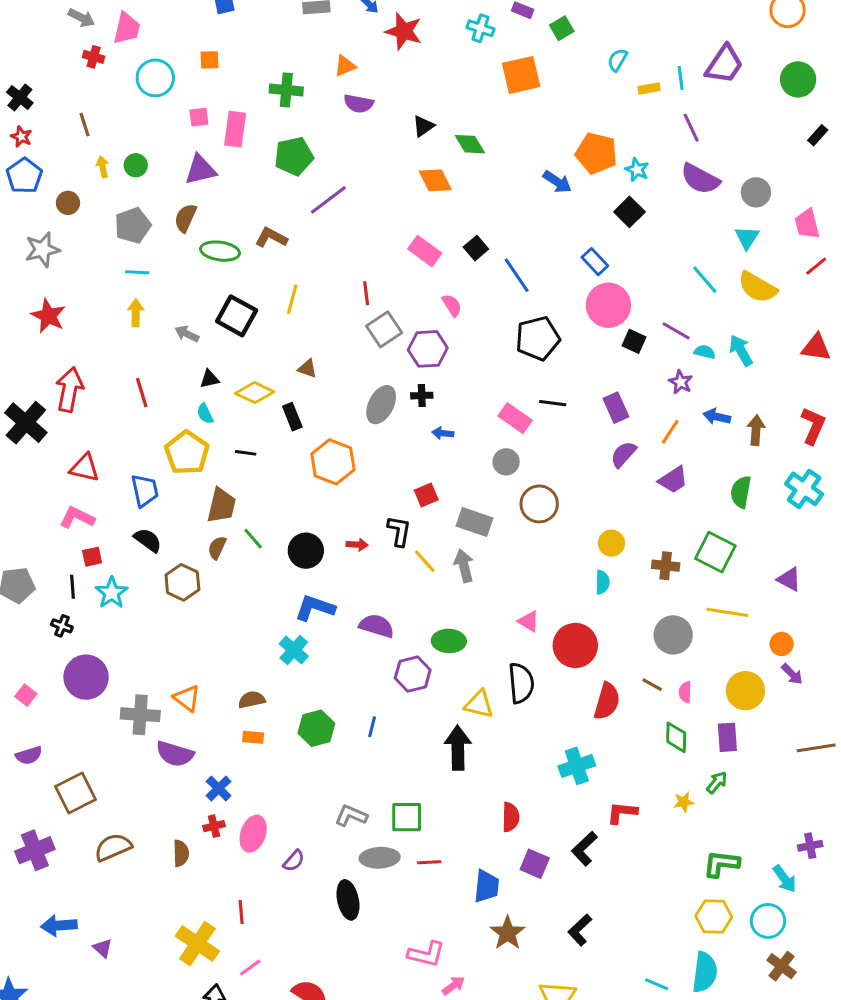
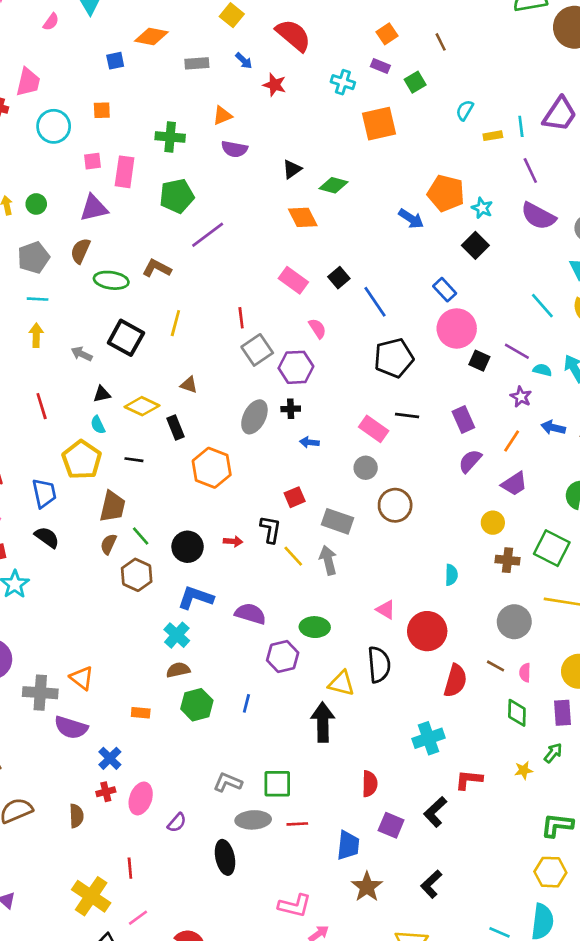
red star: (404, 31) -> (275, 85), size x0.7
green diamond: (470, 144) -> (333, 185), turned -44
yellow circle: (611, 543) -> (493, 523), moved
brown hexagon: (182, 582) -> (137, 575), moved
brown semicircle: (252, 700) -> (178, 670), moved

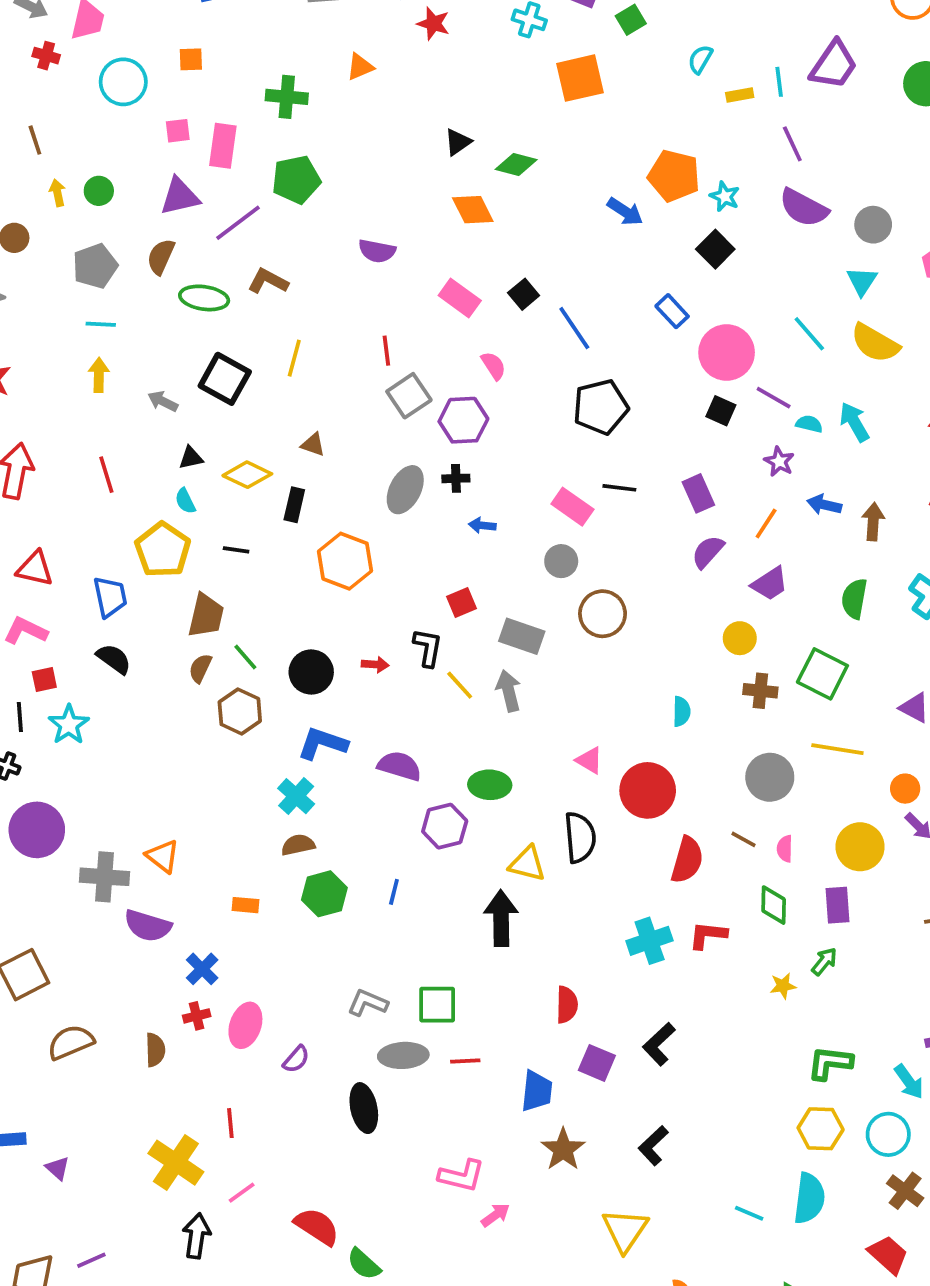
purple semicircle: (234, 149) -> (377, 251), moved
purple line: (208, 235) -> (238, 223), moved
pink circle: (457, 328) -> (727, 352), moved
black rectangle: (175, 428) -> (294, 505), turned 35
red L-shape: (469, 780) -> (708, 935), moved

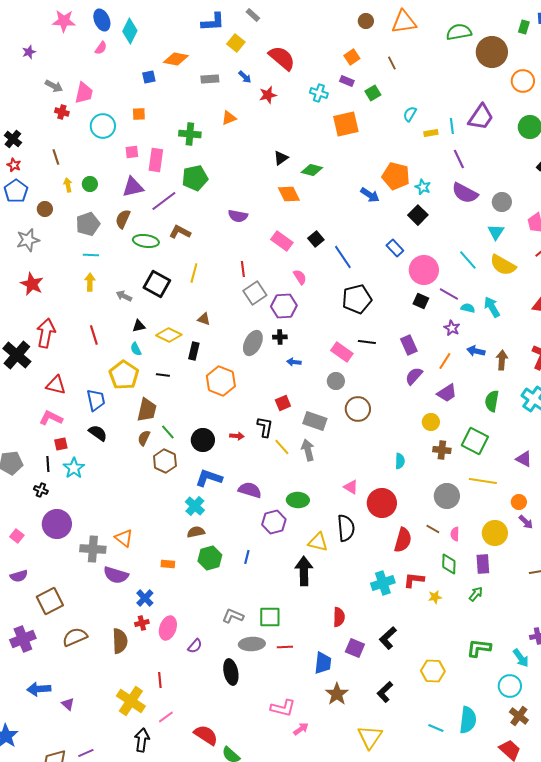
red star: (433, 24) -> (268, 95), turned -30
yellow star: (783, 986) -> (435, 597), moved
brown semicircle: (155, 1050) -> (120, 641), size x1.4
yellow hexagon: (821, 1129) -> (433, 671), moved

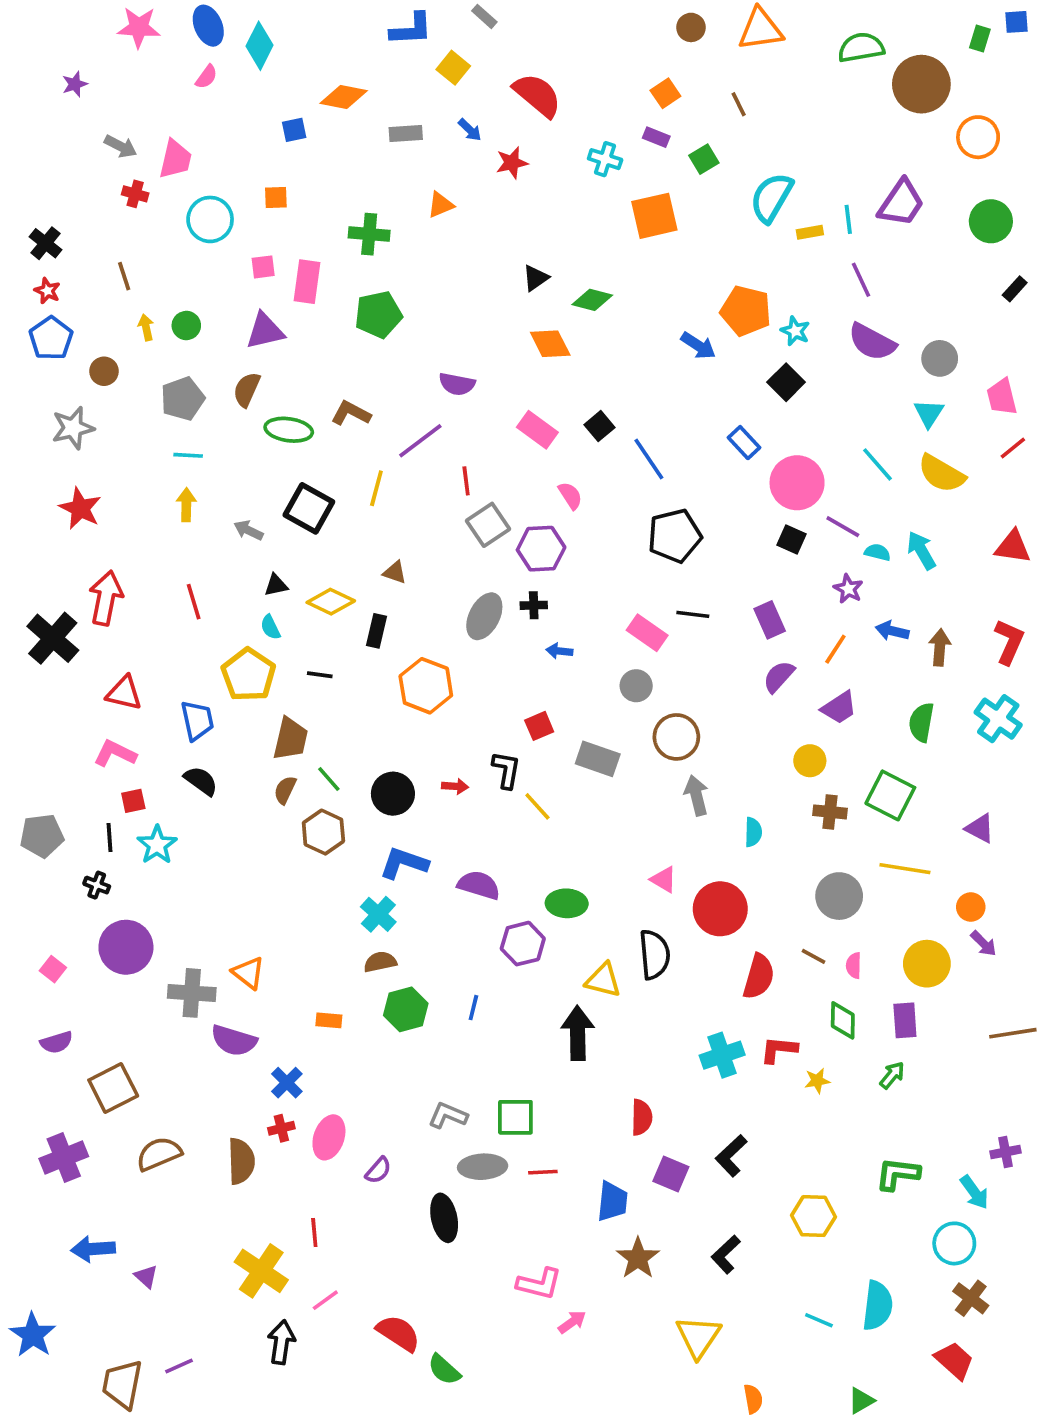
cyan semicircle: (410, 114) -> (771, 197), size x1.8
purple line: (164, 201) -> (420, 441), moved
gray arrow: (308, 450) -> (696, 795), moved

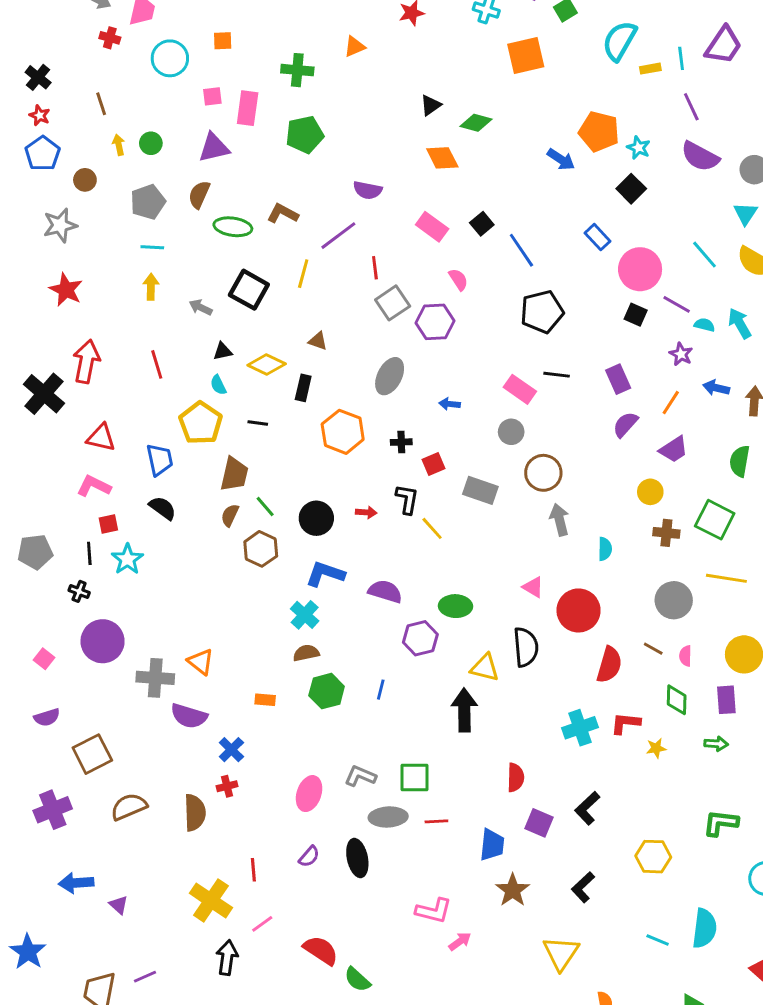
black cross: (534, 605) -> (401, 442), moved
green arrow: (892, 1075) -> (716, 744), turned 55
pink ellipse: (329, 1137) -> (309, 794), moved
purple semicircle: (378, 1170) -> (309, 857), moved

